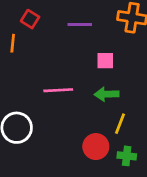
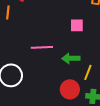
green arrow: (107, 94) -> (71, 58), moved

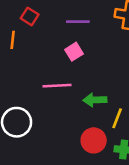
pink square: (77, 25) -> (74, 52), moved, turned -32

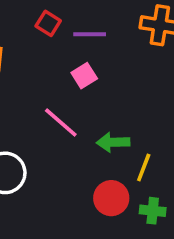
red square: (30, 16) -> (48, 23), moved
pink line: (57, 86) -> (61, 122), turned 44

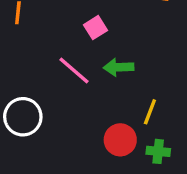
green arrow: (113, 142) -> (119, 67), moved

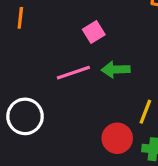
pink line: (74, 71) -> (73, 73), turned -60

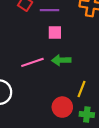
pink square: (94, 32) -> (55, 33), moved, turned 32

